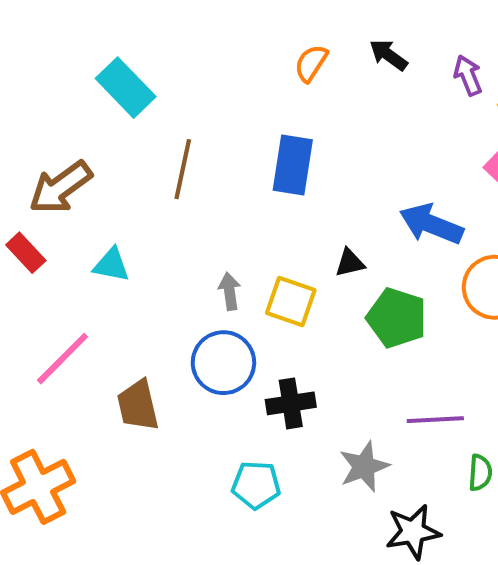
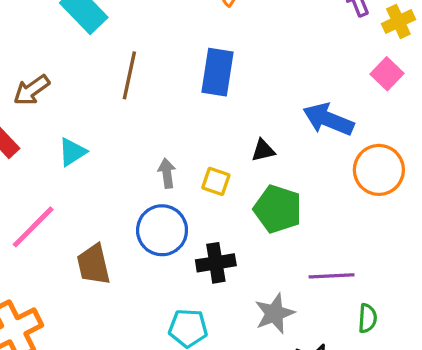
brown arrow: (60, 187) -> (32, 90), size x0.7
cyan triangle: (111, 265) -> (72, 152), turned -44
yellow square: (291, 302) -> (216, 181), size x0.7
green pentagon: (397, 318) -> (278, 209), moved

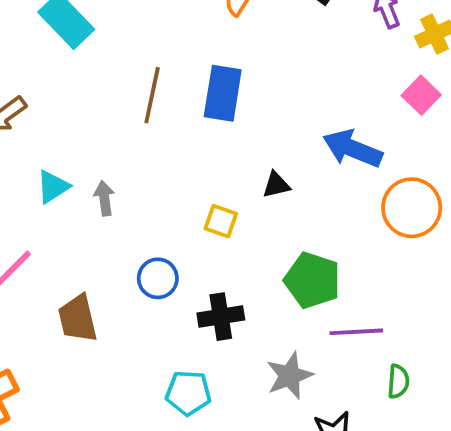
brown line: (129, 75) -> (152, 95), moved
gray arrow: (167, 173) -> (104, 198), moved
green pentagon: (278, 209) -> (312, 280), moved
blue circle: (162, 230) -> (158, 278), size x0.7

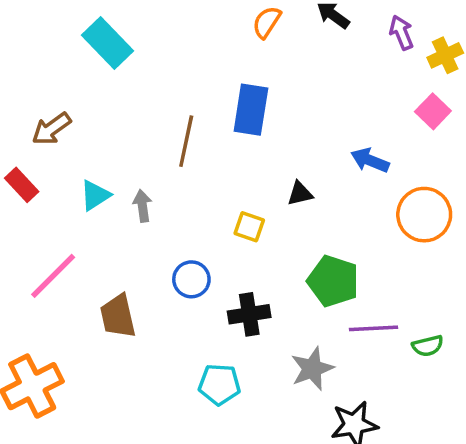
brown line: (152, 95) -> (186, 141), moved
blue arrow: (352, 149) -> (370, 160), size x0.7
green semicircle: (398, 381) -> (428, 346), moved, turned 72

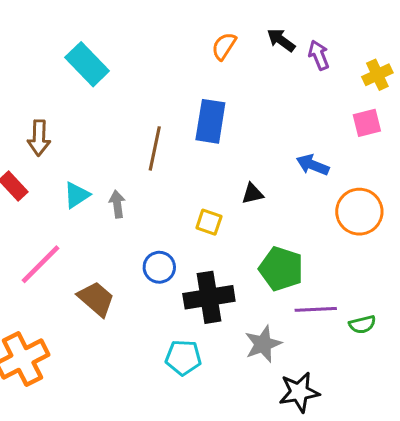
purple arrow: (401, 33) -> (319, 55), moved
pink square: (433, 111) -> (367, 123), turned 32
brown arrow: (51, 129) -> (39, 138), turned -52
black cross: (249, 314) -> (209, 297), size x1.4
brown trapezoid: (118, 316) -> (96, 299), turned 144

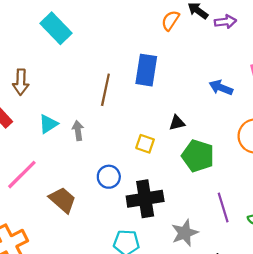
orange semicircle: (224, 46) -> (170, 21), moved
purple arrow: (319, 55) -> (225, 22), turned 105
blue arrow: (313, 165) -> (221, 88), moved
green pentagon: (281, 269) -> (198, 156), moved
purple line: (316, 309) -> (223, 208), turned 76

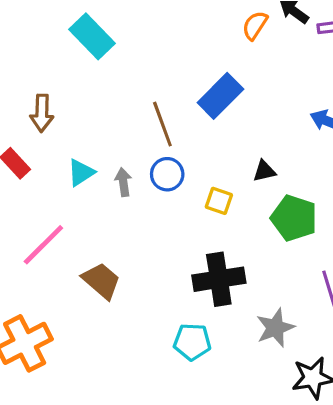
blue rectangle: (146, 70) -> (220, 96), turned 36
brown line: (105, 90) -> (162, 124), turned -32
blue circle: (109, 177) -> (167, 174), moved

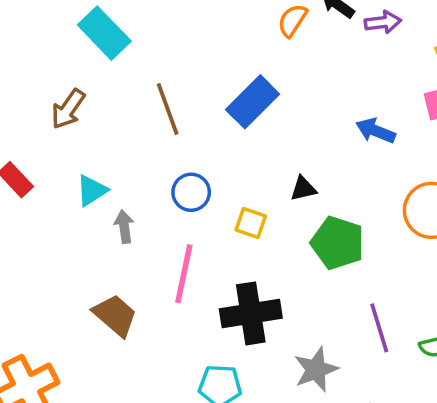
brown arrow: (42, 113) -> (68, 109), moved, turned 33
brown line: (162, 124) -> (168, 109), moved
gray arrow: (123, 182) -> (124, 227), moved
pink line: (43, 245) -> (184, 274), moved, turned -33

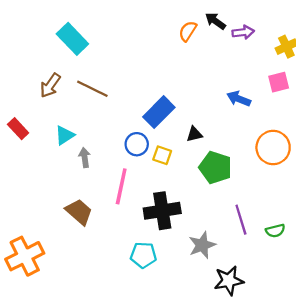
blue rectangle: (253, 102) -> (159, 112), moved
brown line: (168, 109) -> (92, 89), moved, turned -44
blue circle: (191, 192) -> (137, 144), moved

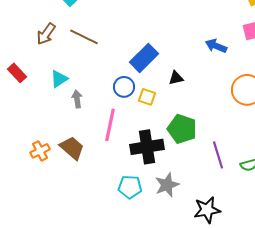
green pentagon: (215, 167) -> (182, 129), moved
gray star: (202, 245) -> (167, 185), moved
orange cross: (25, 256) -> (40, 151), moved, size x0.6

